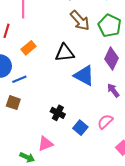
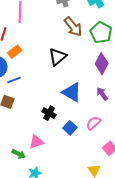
orange rectangle: (28, 48) -> (15, 52), moved
black triangle: (65, 53) -> (58, 57), turned -36
blue triangle: (84, 76) -> (72, 92), moved

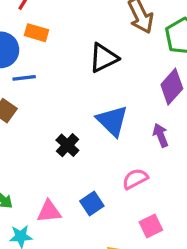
orange rectangle: (15, 52) -> (37, 33), turned 40
blue square: (70, 128) -> (92, 203), moved
pink triangle: (36, 142) -> (49, 211), moved

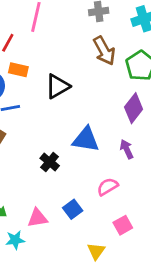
black triangle: (104, 58) -> (58, 86), moved
blue triangle: (112, 121) -> (86, 139), turned -32

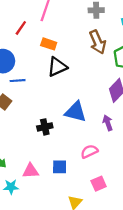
orange rectangle: (18, 70) -> (49, 44), moved
black cross: (50, 162) -> (45, 127), turned 32
blue square: (73, 209) -> (60, 167), turned 32

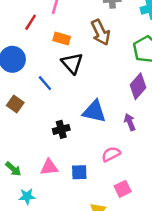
brown arrow: (98, 42) -> (101, 32), moved
black triangle: (57, 67) -> (72, 63), turned -45
blue line: (18, 81) -> (45, 83), moved, turned 56
pink triangle: (31, 171) -> (49, 167), moved

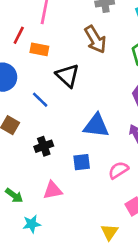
orange rectangle: (62, 39) -> (39, 49), moved
black cross: (61, 129) -> (44, 146), moved
blue square: (79, 172) -> (82, 162), moved

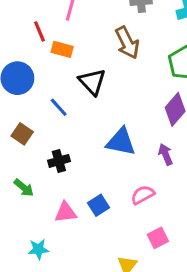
red line: (19, 35) -> (39, 31), turned -54
blue square: (82, 162) -> (99, 205), moved, turned -30
green arrow: (14, 195) -> (24, 188), moved

